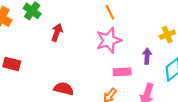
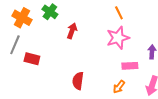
red semicircle: (64, 89) -> (78, 81), turned -96

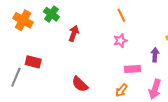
pink star: (118, 38) -> (120, 41), size x0.6
gray line: (15, 45) -> (16, 77), moved
red semicircle: (78, 81) -> (80, 84), turned -54

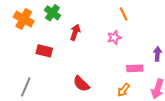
pink star: (120, 41) -> (114, 38), moved
red rectangle: (33, 62) -> (44, 51), moved
gray line: (16, 77) -> (26, 87), moved

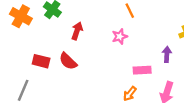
red rectangle: (44, 51) -> (41, 61), moved
red semicircle: (81, 84) -> (68, 61), moved

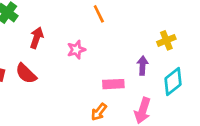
pink star: (120, 36) -> (76, 50), moved

